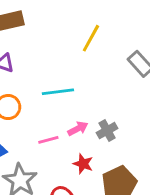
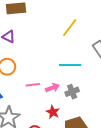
cyan line: (58, 92) -> (70, 65), moved
pink line: (48, 140) -> (33, 85), moved

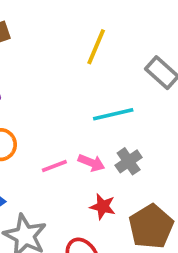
pink arrow: (52, 88) -> (91, 163), turned 56

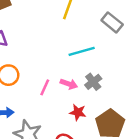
pink line: (54, 166) -> (45, 87), turned -42

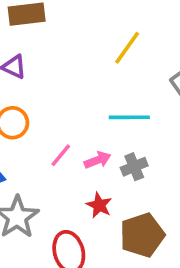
pink arrow: (69, 84) -> (98, 160), turned -56

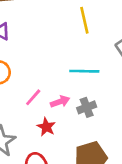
yellow line: (127, 48) -> (84, 20), turned -50
red star: (99, 205) -> (46, 127), moved

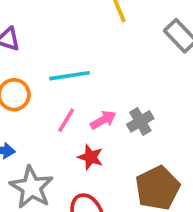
cyan line: (84, 71) -> (69, 76), moved

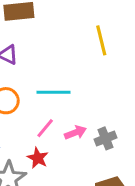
red star: (91, 157) -> (38, 158), moved

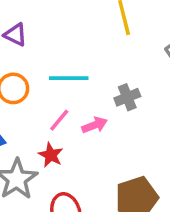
gray cross: (106, 138) -> (127, 97), moved

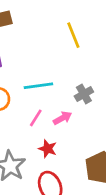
red star: (51, 155) -> (48, 149), moved

